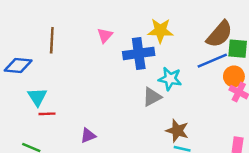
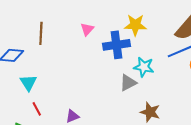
red line: (47, 114) -> (37, 109), moved, turned 64

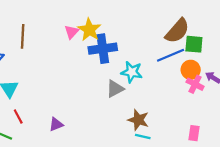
yellow star: (135, 25) -> (89, 30), moved, turned 30

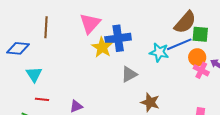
yellow star: (89, 30) -> (102, 47), moved
pink triangle: (72, 32) -> (90, 23), size x1.6
cyan star: (132, 72) -> (159, 52), moved
red line: (18, 117) -> (42, 99), turned -56

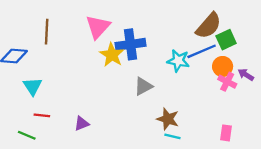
green square: (200, 34) -> (226, 40), turned -30

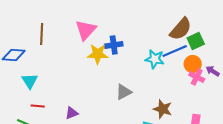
blue cross: (130, 44) -> (114, 45), size x0.7
yellow star: (112, 55) -> (98, 54), turned -30
gray triangle: (143, 86) -> (124, 92), moved
brown star: (168, 119) -> (163, 109), moved

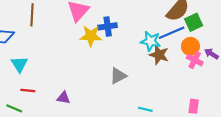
brown star: (163, 109) -> (159, 55), moved
purple triangle: (72, 113) -> (63, 98), turned 32

